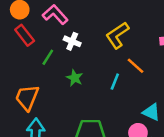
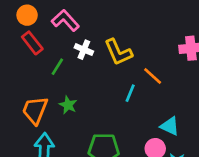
yellow L-shape: (117, 35) -> (118, 52), moved, turned -80
green star: (75, 78) -> (68, 105), moved

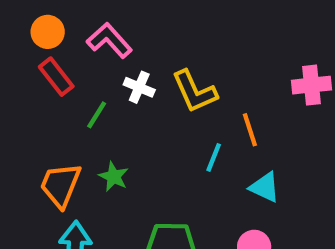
orange line: (153, 76) -> (250, 130), turned 30
cyan triangle: (170, 126) -> (265, 187), moved

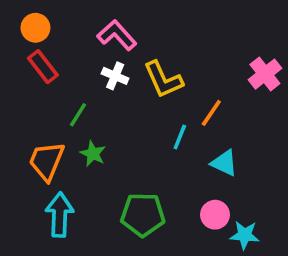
pink L-shape: (109, 40) -> (117, 35), moved
pink cross: (312, 85) -> (265, 74), turned -32
green line: (97, 115) -> (78, 115), moved
orange line: (250, 130) -> (211, 113), turned 52

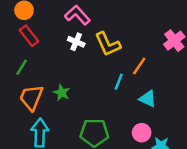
green line: (78, 115) -> (22, 67), moved

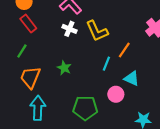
green star: (62, 93) -> (64, 68), moved
pink circle: (142, 133) -> (116, 94), moved

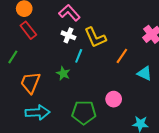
green line: (22, 51) -> (13, 57), moved
cyan line: (106, 64) -> (79, 56), moved
cyan triangle: (132, 78) -> (144, 73), moved
cyan arrow: (38, 108) -> (38, 112), turned 85

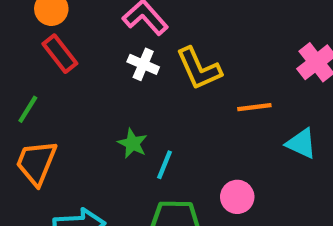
cyan line: (79, 56) -> (165, 165), moved
orange line: (122, 56) -> (254, 107), turned 49
orange trapezoid: (30, 83) -> (36, 163), moved

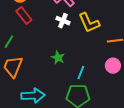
cyan line: (165, 165) -> (81, 73), moved
pink circle: (237, 197) -> (113, 66), moved

